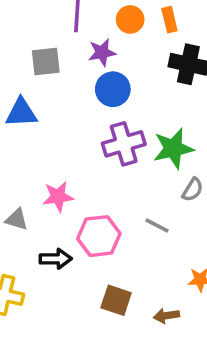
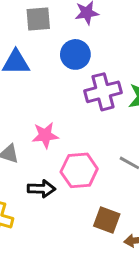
blue circle: (113, 89) -> (75, 54), moved
brown square: (116, 300) -> (107, 220), moved

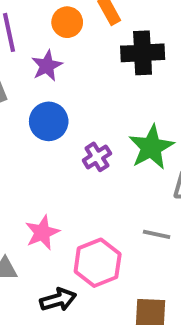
purple cross: (103, 92) -> (97, 157), size x0.6

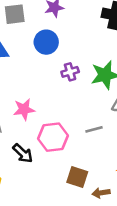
gray line: (157, 234) -> (94, 129), turned -42
black arrow: (58, 300) -> (23, 153), turned 45

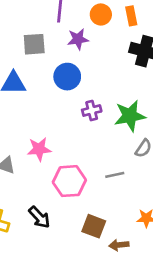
black arrow: (23, 153) -> (39, 217), moved

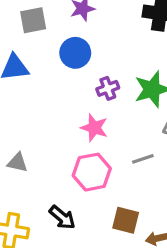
pink star: (39, 149) -> (94, 128), moved, turned 30

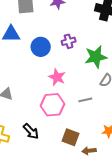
blue circle: (75, 53) -> (41, 47), moved
purple cross: (108, 88) -> (69, 41), moved

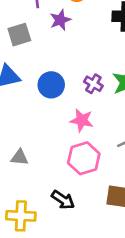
purple cross: (69, 41) -> (93, 84), moved, turned -32

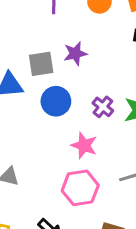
purple star: (60, 20) -> (75, 53), moved
gray square: (19, 35) -> (41, 64), moved

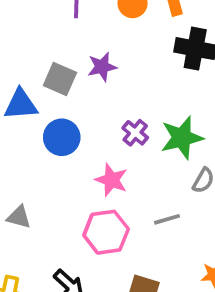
gray square: (41, 64) -> (60, 79), turned 32
blue circle: (56, 101) -> (62, 137), moved

